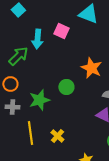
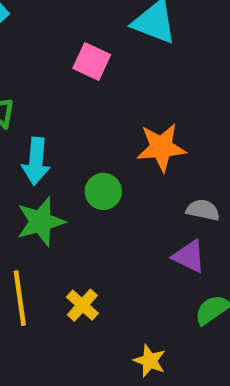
cyan arrow: (37, 39) -> (36, 161), moved
orange star: (91, 68) -> (161, 147), turned -30

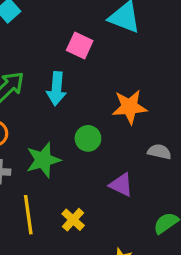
cyan arrow: (36, 161) -> (56, 89), moved
purple triangle: (189, 256) -> (121, 185), moved

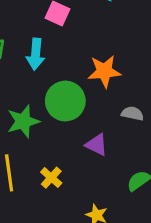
green circle: (88, 138) -> (65, 101), size x1.6

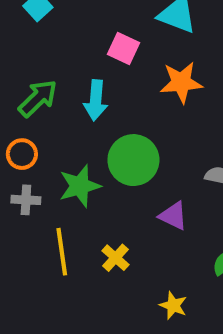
orange star: (104, 71) -> (181, 82), moved

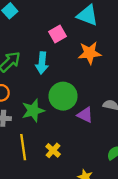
pink square: (124, 48) -> (57, 34), turned 35
purple triangle: (173, 216) -> (85, 115), moved

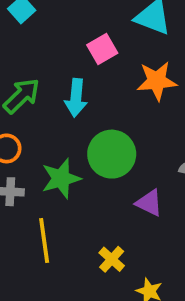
purple triangle: (85, 115) -> (149, 203), moved
yellow cross: (53, 150) -> (112, 259), moved

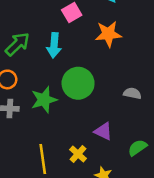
purple triangle: (149, 203) -> (103, 131), moved
yellow line: (44, 240) -> (43, 159), moved

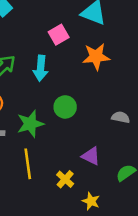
green circle: (78, 83) -> (65, 107), size x0.7
yellow line: (43, 159) -> (28, 164), moved

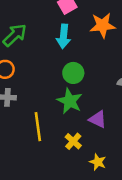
cyan arrow: (41, 68) -> (64, 36), moved
green star: (30, 124) -> (70, 101), moved, turned -30

